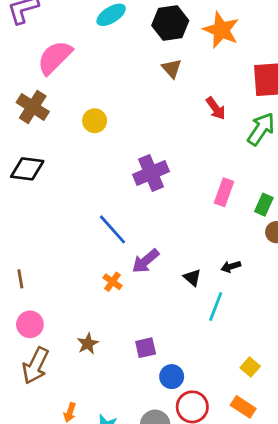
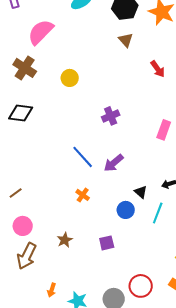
purple cross: (151, 173) -> (111, 116), size x0.7
purple arrow: (146, 261) -> (114, 163), moved
brown line: (20, 279) -> (16, 193), turned 64
blue circle: (172, 377) -> (126, 210), moved

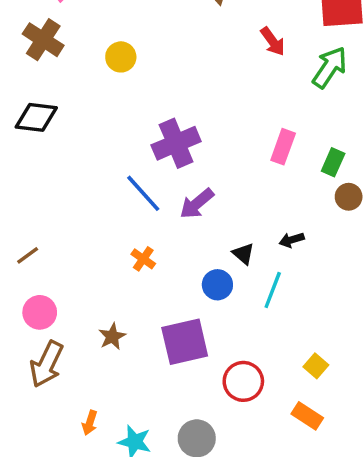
purple cross: (111, 116) -> (176, 143), moved, size x1.5
purple square: (107, 243) -> (185, 342), size x1.8
red circle: (141, 286) -> (243, 381), moved

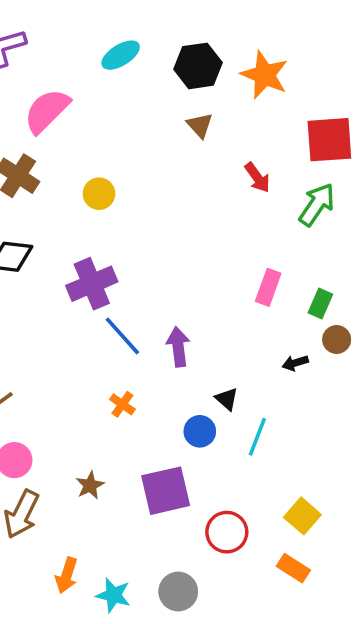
purple cross: (176, 143) -> (92, 284), moved
purple arrow: (197, 204) -> (178, 347), turned 123
black arrow: (292, 240) -> (295, 363), moved
yellow square: (316, 366) -> (302, 516), size x1.4
orange arrow: (90, 423) -> (67, 575), size x1.4

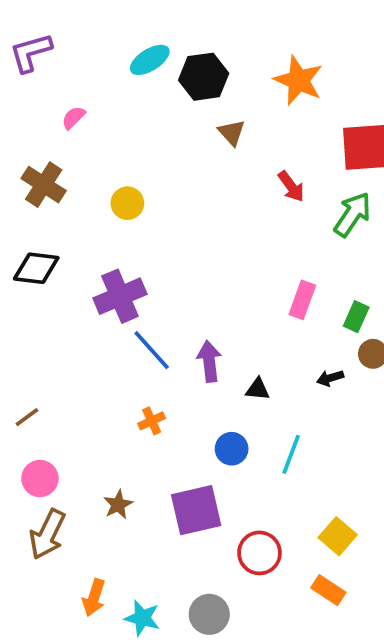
black hexagon: (198, 66) -> (204, 77), moved
pink semicircle: (47, 111) -> (73, 118), size x0.5
black triangle: (227, 399) -> (258, 389), moved, turned -35
orange cross: (122, 404) -> (152, 421), turned 30

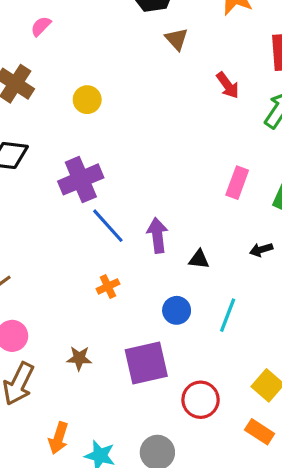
brown star: (118, 505) -> (79, 358), turned 30

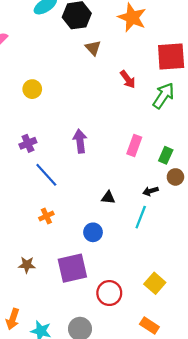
purple cross: (81, 179) -> (28, 143), size x0.6
purple arrow: (157, 235) -> (80, 141), moved
cyan line: (228, 315) -> (141, 217), moved
orange rectangle: (260, 432) -> (149, 326), moved

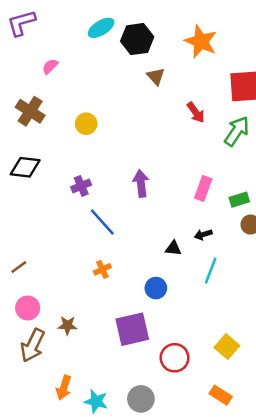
green rectangle: (166, 155) -> (239, 200), turned 49
black arrow: (150, 191) -> (203, 235), moved
brown star: (27, 265) -> (67, 325), moved

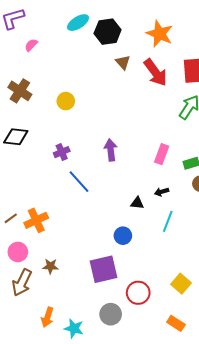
pink semicircle: (50, 66) -> (31, 45), moved
red arrow: (196, 112) -> (156, 73), moved, size x1.6
orange cross: (102, 269) -> (36, 220), moved, size x1.6
gray circle: (141, 399) -> (111, 314), moved

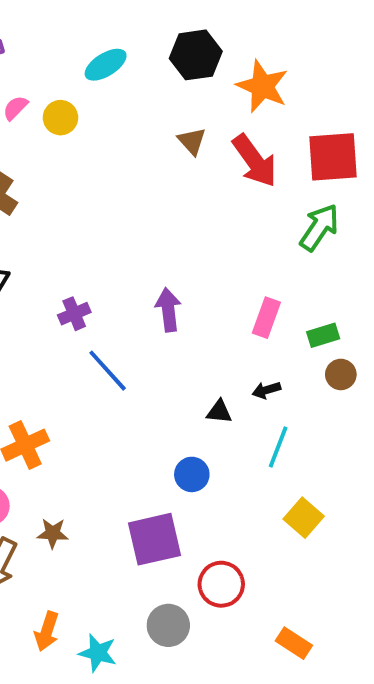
black hexagon: (108, 32) -> (196, 55), moved
yellow circle: (66, 101) -> (60, 118), moved
yellow square: (181, 284) -> (304, 518), moved

